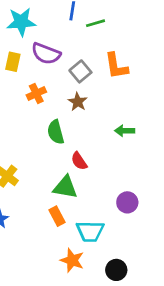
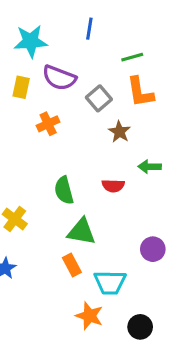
green line: (96, 23) -> (132, 57), moved
brown star: (78, 102) -> (119, 132), moved
green semicircle: (56, 132) -> (64, 190), moved
red semicircle: (79, 161) -> (113, 186), moved, turned -54

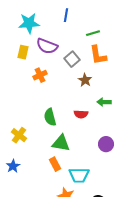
purple circle: (153, 249) -> (106, 144), moved

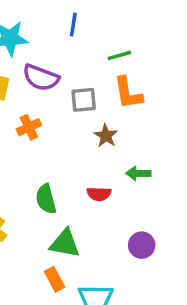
gray square: (72, 59) -> (84, 100), turned 35

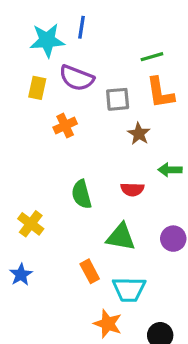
blue line: (73, 25) -> (82, 27), moved
green triangle: (65, 243) -> (121, 237), moved

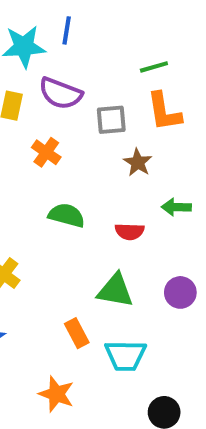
orange cross: (65, 126) -> (46, 152), turned -30
green semicircle: (82, 194) -> (67, 215), moved, turned 120
orange star: (108, 324) -> (56, 394), moved

